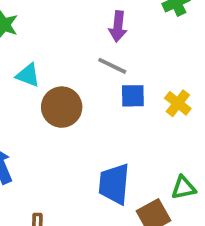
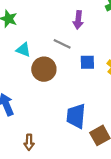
gray line: (112, 66) -> (62, 44), moved

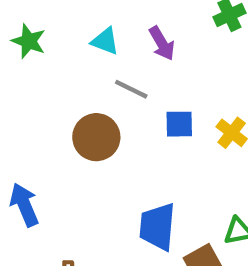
purple arrow: (78, 20) -> (162, 43), turned -36
cyan triangle: (23, 50) -> (105, 41), moved

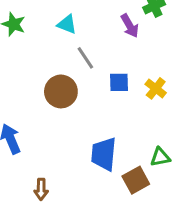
purple arrow: (162, 43) -> (130, 26), moved
gray line: (131, 89) -> (85, 58), turned 30

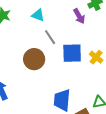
blue square: (119, 82) -> (72, 53), size x1.5

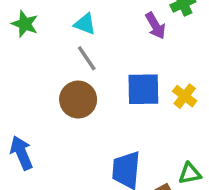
gray line: (50, 37) -> (87, 58), moved

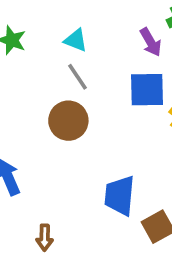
blue square: (143, 89) -> (147, 90), moved

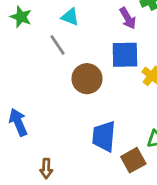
gray line: (78, 77) -> (57, 45), moved
brown circle: (68, 121) -> (87, 79), moved

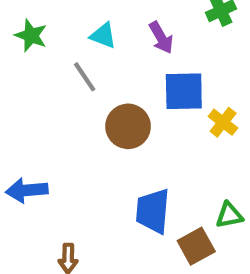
purple arrow: (128, 18) -> (161, 38), moved
blue arrow: (18, 122) -> (27, 190), turned -72

